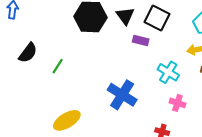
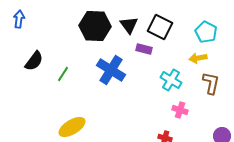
blue cross: (122, 95) -> (111, 70), moved

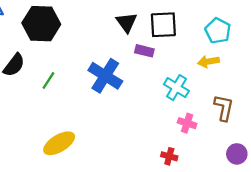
black hexagon: (95, 26) -> (41, 24), moved
black square: (160, 27) -> (163, 25), turned -30
brown L-shape: (211, 83) -> (224, 108), moved

